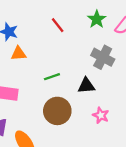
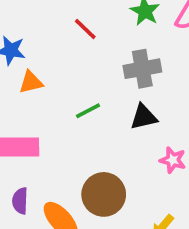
gray cross: (103, 57) -> (142, 69), moved, turned -30
brown circle: (57, 111) -> (104, 194), moved

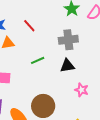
red line: (85, 29) -> (29, 26), moved

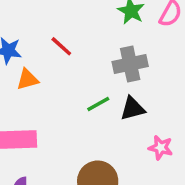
green line: (38, 60) -> (98, 104), moved

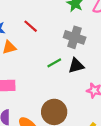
gray cross: (130, 64) -> (75, 37), turned 30

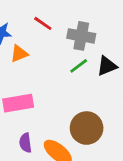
gray cross: (75, 37) -> (81, 36), moved

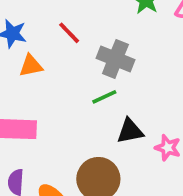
black triangle: (107, 66) -> (130, 131), moved

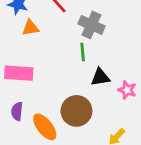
green line: (104, 97) -> (83, 52), turned -72

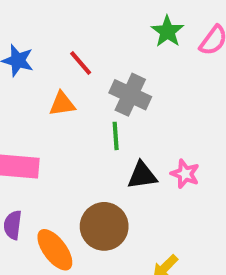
orange triangle: (30, 28) -> (62, 104), moved
pink star: (127, 90) -> (185, 174), moved

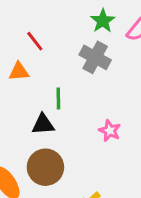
gray cross: (130, 95) -> (95, 57), moved
black triangle: (142, 175) -> (43, 124), moved

